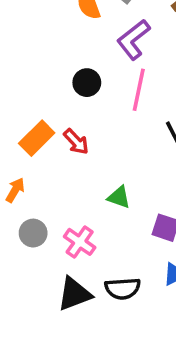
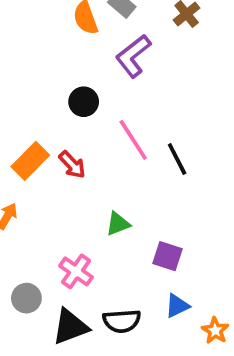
pink line: (139, 90) -> (133, 140), moved, turned -45
green triangle: (119, 197) -> (118, 224), turned -40
gray circle: (33, 233) -> (26, 298), moved

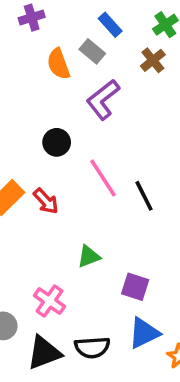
blue triangle: (177, 306) -> (144, 333), size x1.4

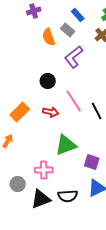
red arrow: (46, 201) -> (51, 112), moved, turned -35
green triangle: (89, 256) -> (66, 145), size x1.6
pink cross: (49, 301) -> (44, 170), turned -36

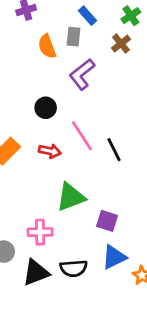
gray rectangle: (68, 30) -> (74, 37), turned 56

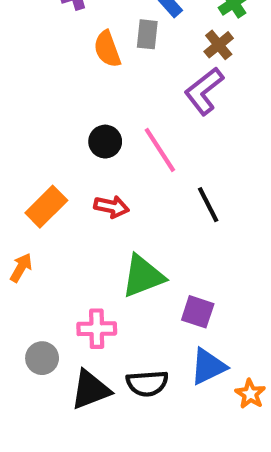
purple L-shape: (82, 74) -> (204, 91), moved
pink line: (82, 136) -> (160, 150), moved

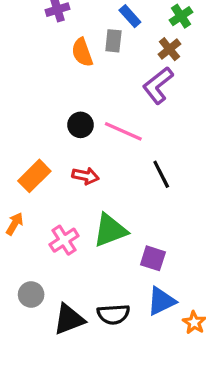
pink line: (160, 150) -> (123, 131), turned -33
pink cross: (97, 329) -> (64, 240), moved, turned -32

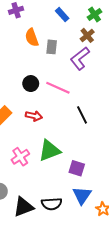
gray rectangle: (113, 41) -> (52, 47), moved
blue triangle: (161, 301) -> (82, 195), turned -30

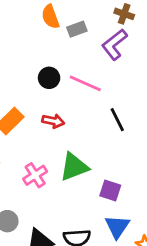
brown cross: (87, 35) -> (124, 14), turned -32
gray rectangle: (52, 47) -> (77, 29), turned 64

